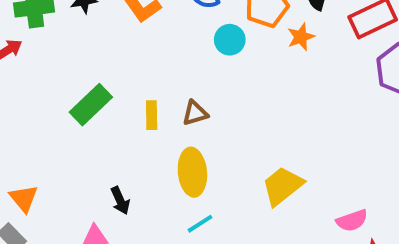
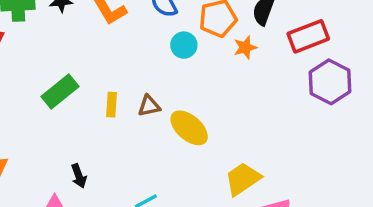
yellow ellipse: (192, 172) -> (189, 128), moved, turned -48
yellow trapezoid: (283, 186) -> (243, 179), moved

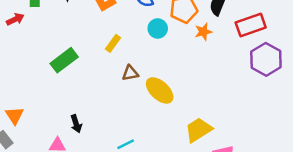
yellow rectangle: (111, 105) -> (113, 43), moved, turned 30

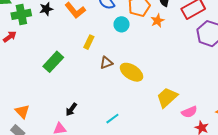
black arrow: (76, 124) -> (71, 109), turned 64

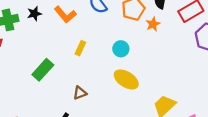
cyan circle: (122, 24) -> (121, 49), moved
brown triangle: (106, 63) -> (80, 93), moved

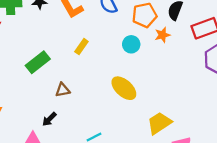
cyan circle: (121, 49) -> (131, 44), moved
brown triangle: (80, 93) -> (63, 90), moved

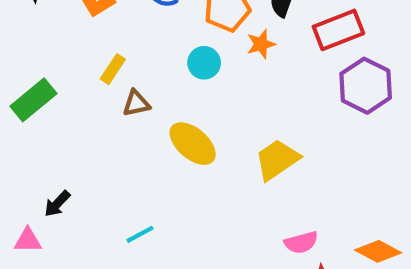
brown triangle: (63, 90) -> (136, 103), moved
yellow trapezoid: (159, 123) -> (277, 160), moved

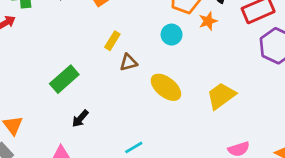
green rectangle: (33, 100) -> (64, 79), moved
black arrow: (57, 204) -> (80, 119), moved

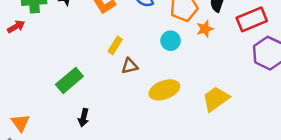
yellow ellipse: (166, 87) -> (164, 90), turned -60
black arrow: (80, 119) -> (84, 118), turned -30

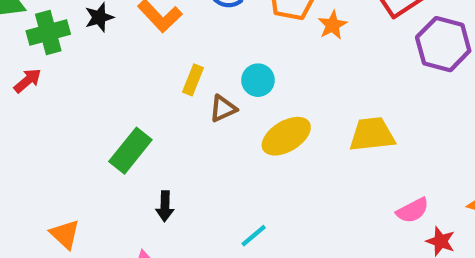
cyan circle: (171, 41) -> (258, 80), moved
yellow trapezoid: (216, 99) -> (372, 135), turned 40

